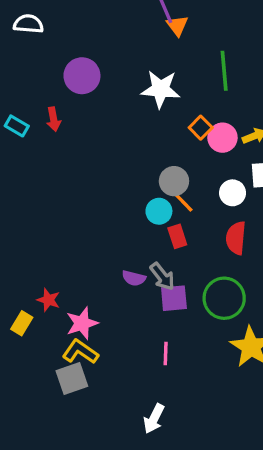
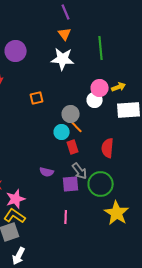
orange triangle: (177, 26) -> (65, 34), moved
orange square: (201, 128) -> (37, 98), moved, turned 32
white circle: (233, 193) -> (95, 100), moved
gray arrow: (162, 276) -> (80, 171), moved
white arrow: (154, 419) -> (19, 256), moved

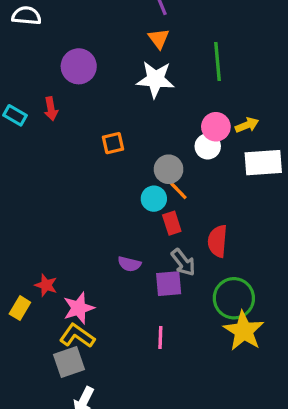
red semicircle: (108, 148) -> (218, 241), moved
green circle: (101, 184) -> (234, 298), moved

